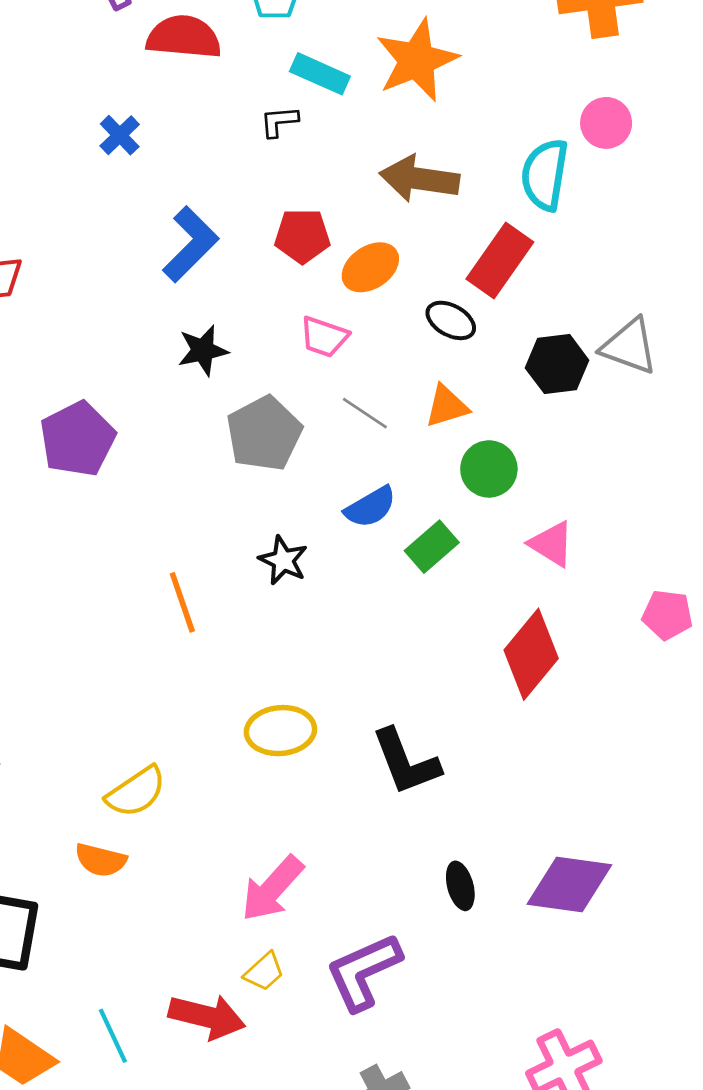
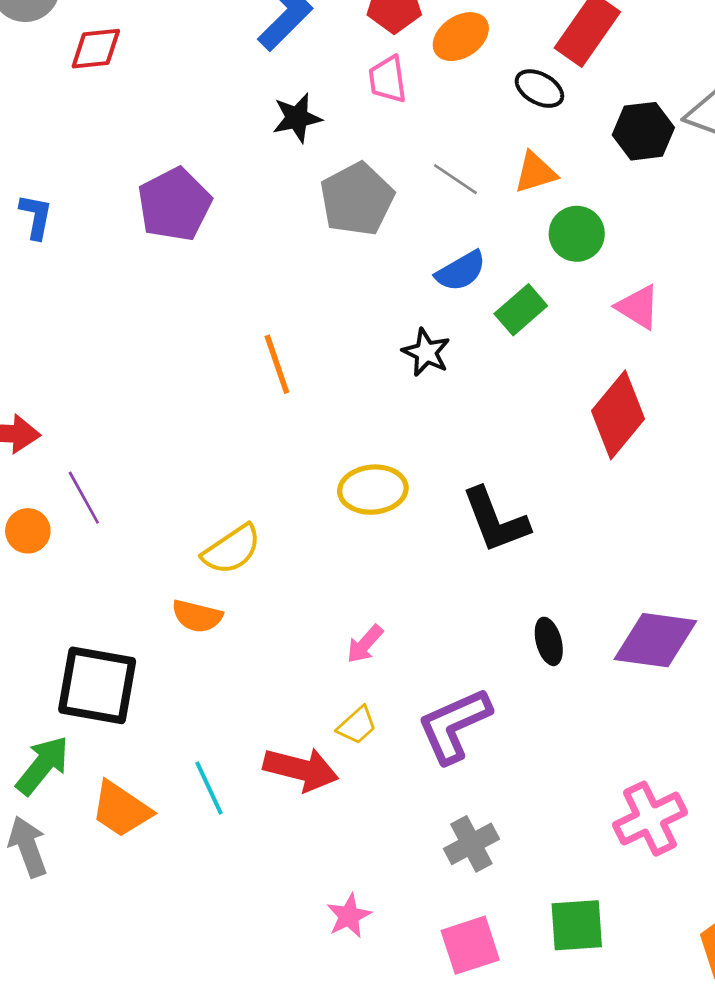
pink trapezoid: (324, 337) -> (388, 79), moved, turned 63
black star: (283, 560) -> (426, 352), moved
pink arrow: (272, 889) -> (365, 644), size x0.6

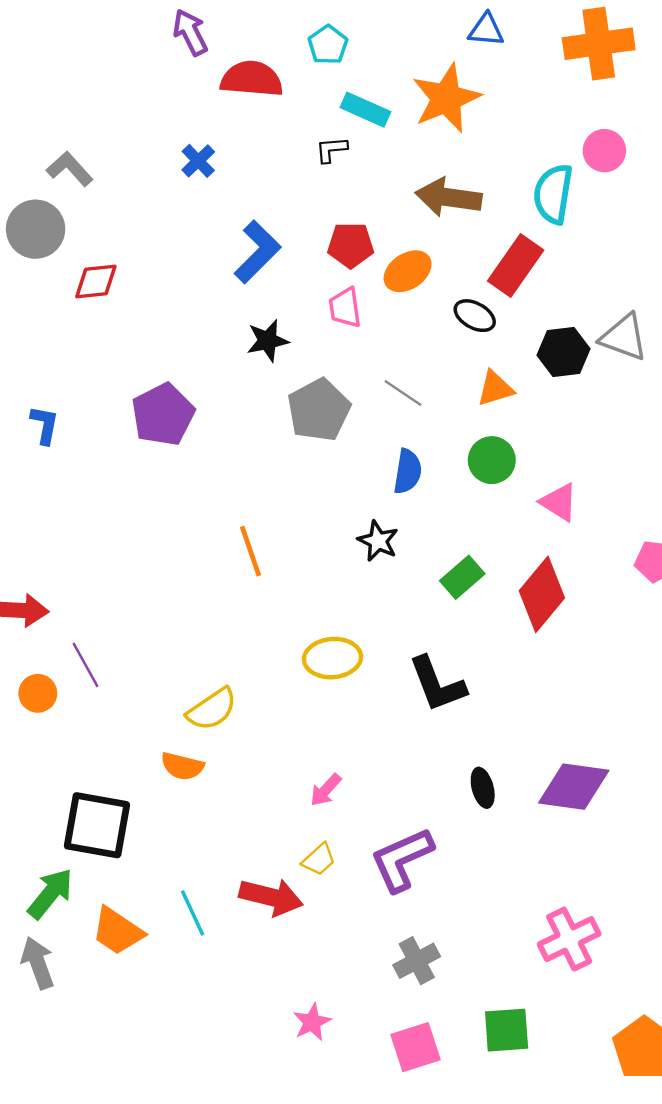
orange triangle: (535, 172) -> (495, 388), moved
green circle: (577, 234) -> (492, 460), moved
blue semicircle: (461, 271) -> (408, 471), turned -51
green rectangle: (521, 310) -> (462, 577), moved

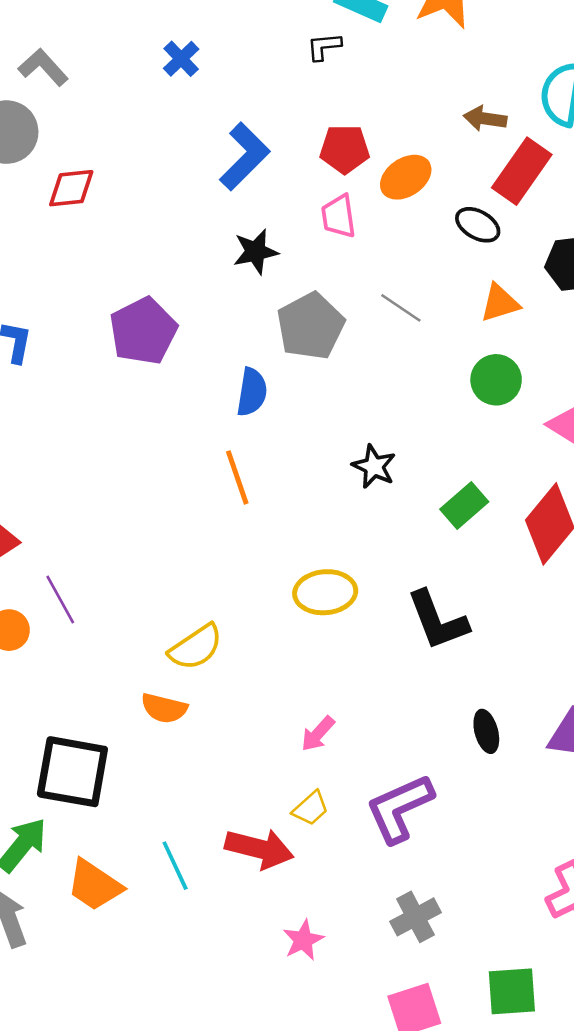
brown arrow: (449, 197) -> (485, 119), moved, size x0.6
blue semicircle: (408, 471) -> (252, 392), moved
pink star: (312, 1022) -> (303, 940), moved

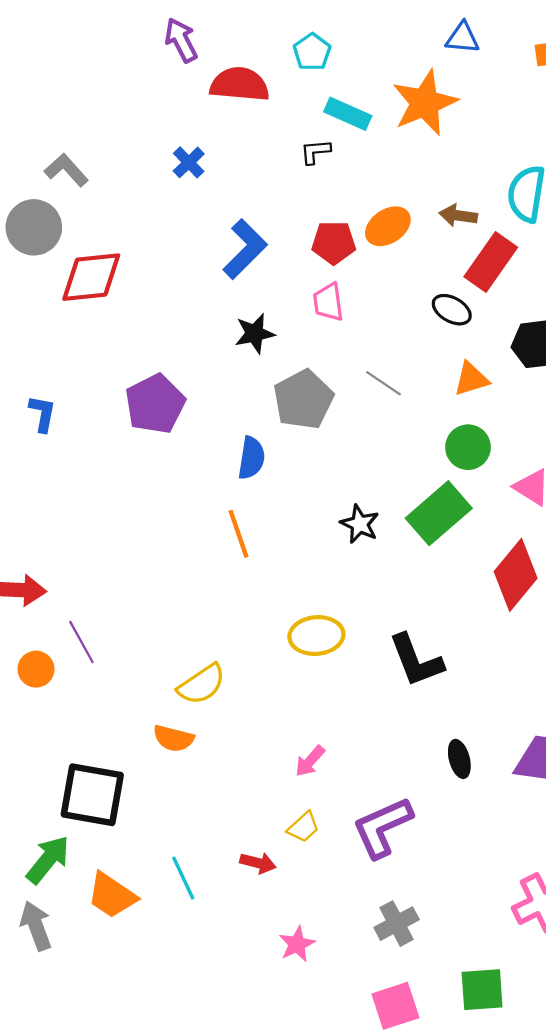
orange ellipse: (406, 177) -> (388, 226), moved
red diamond: (71, 188) -> (91, 277), size x1.5
green rectangle: (464, 506) -> (439, 513), moved, size x1.5
red arrow: (259, 849) -> (258, 863), size x0.6

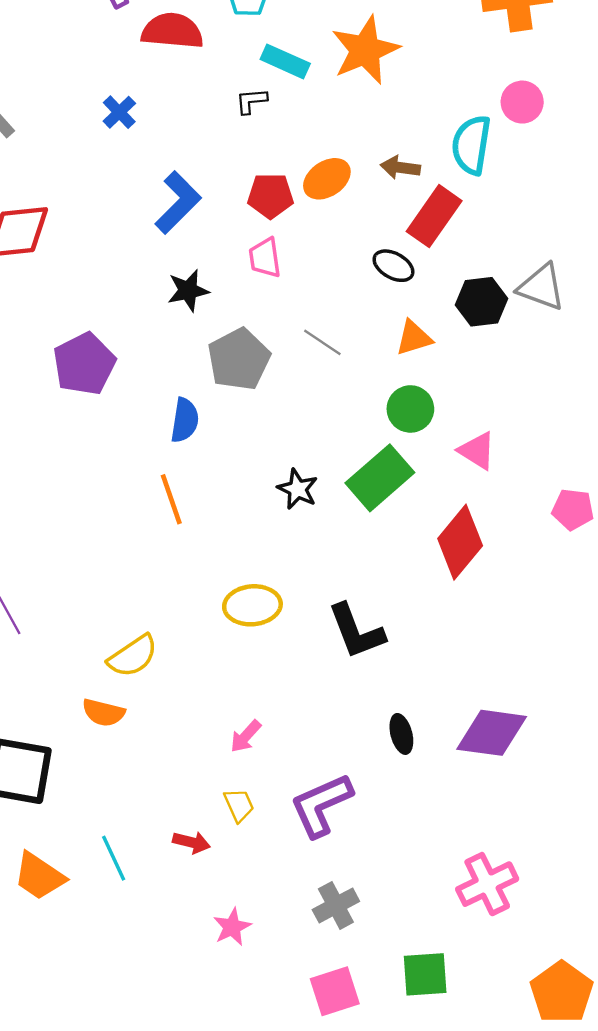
yellow trapezoid: (303, 827) -> (239, 805), turned -72

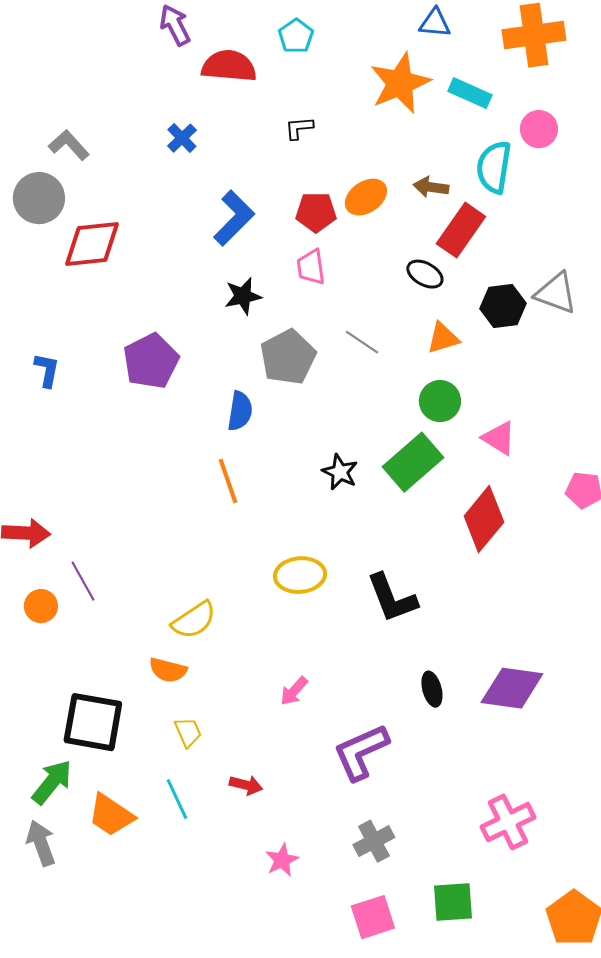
cyan rectangle: (285, 61) -> (470, 93), moved
yellow trapezoid: (239, 805) -> (188, 732), moved

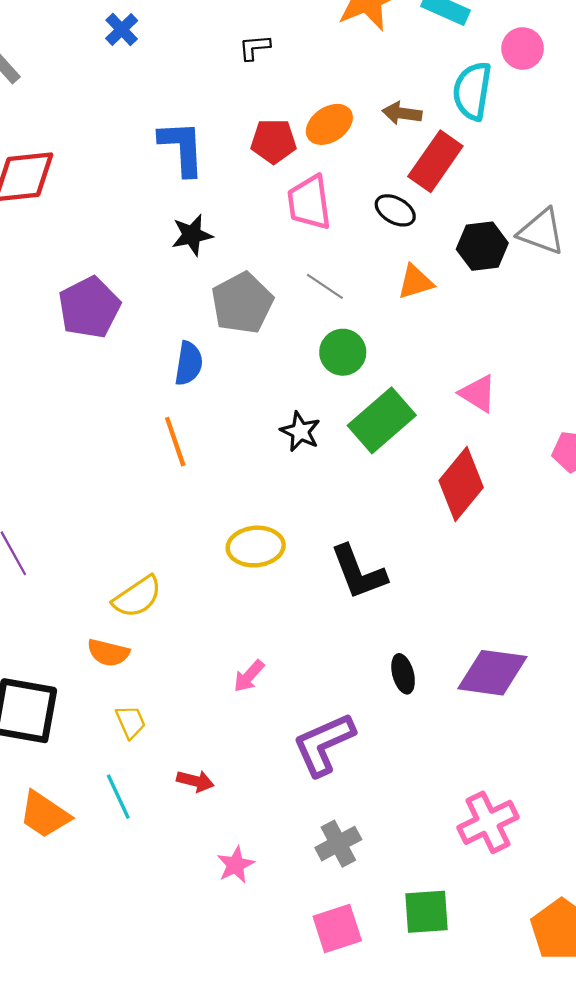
blue cross: (182, 138) -> (122, 29), moved
blue L-shape: (234, 218) -> (182, 148), turned -48
pink trapezoid: (311, 267) -> (309, 203), moved, size x1.4
green circle: (440, 401) -> (343, 352), moved

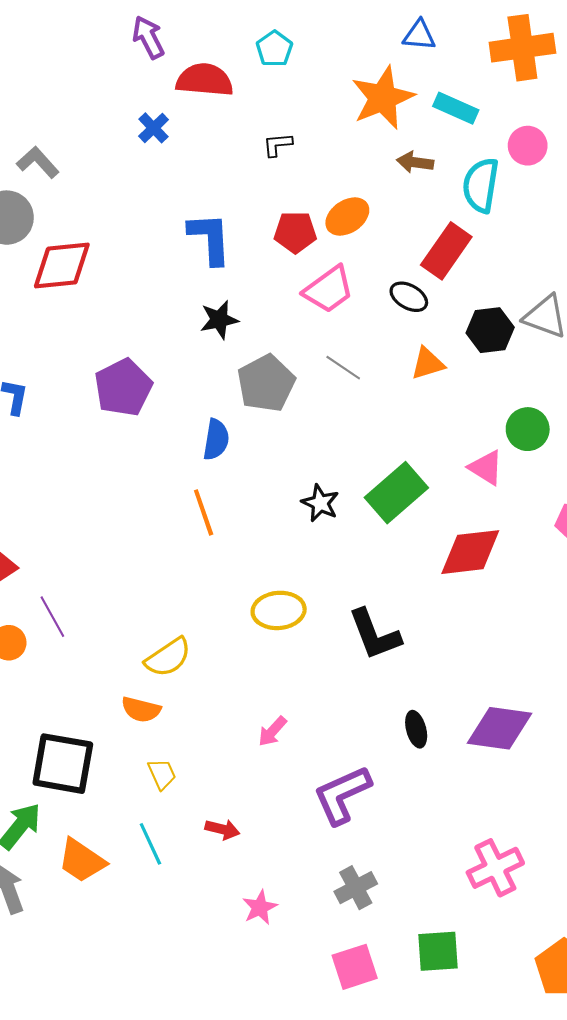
brown arrow: (402, 113) -> (415, 162), moved
pink trapezoid: (309, 203) -> (329, 289), turned -118
green circle: (343, 352) -> (528, 429), moved
red diamond: (461, 484) -> (470, 552), turned 44

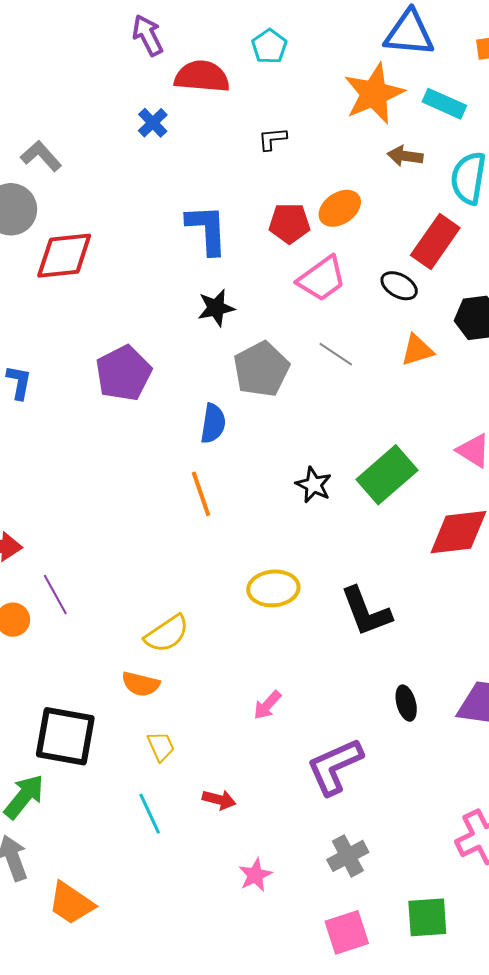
blue triangle: (419, 35) -> (409, 33), size x1.6
orange trapezoid: (82, 861) -> (71, 903), moved

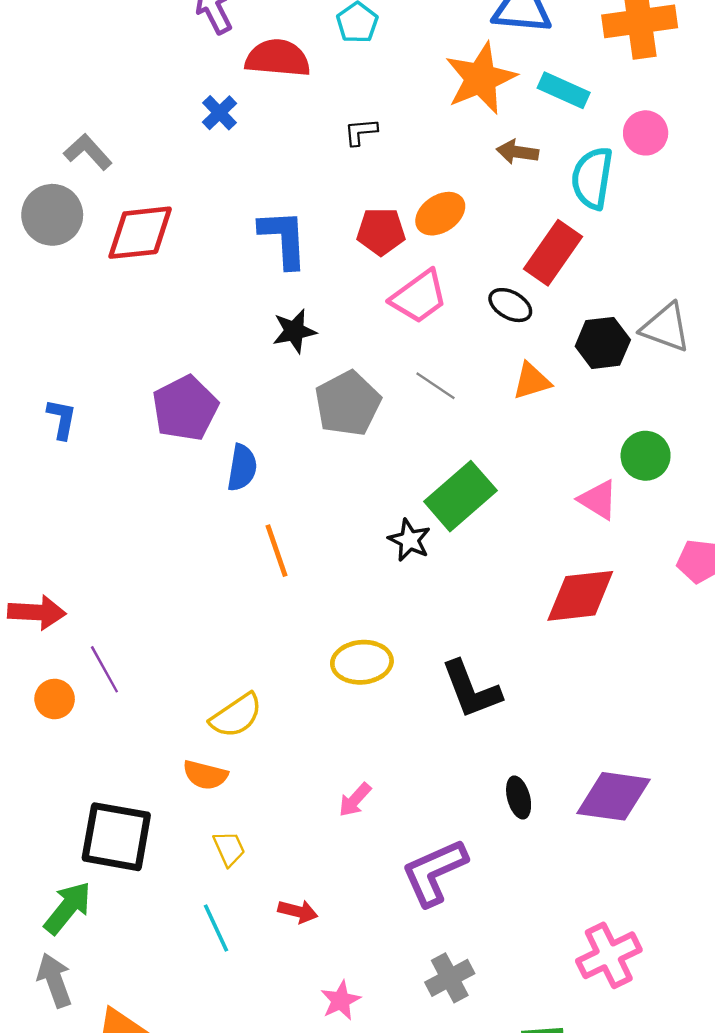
red diamond: (64, 256) -> (140, 233), moved
blue semicircle: (213, 423) -> (242, 468), moved
green rectangle: (387, 475) -> (460, 496), moved

